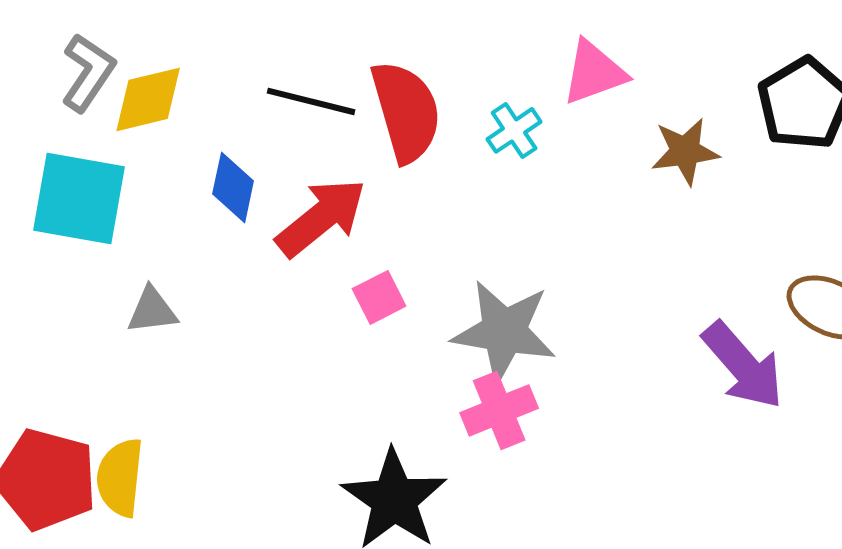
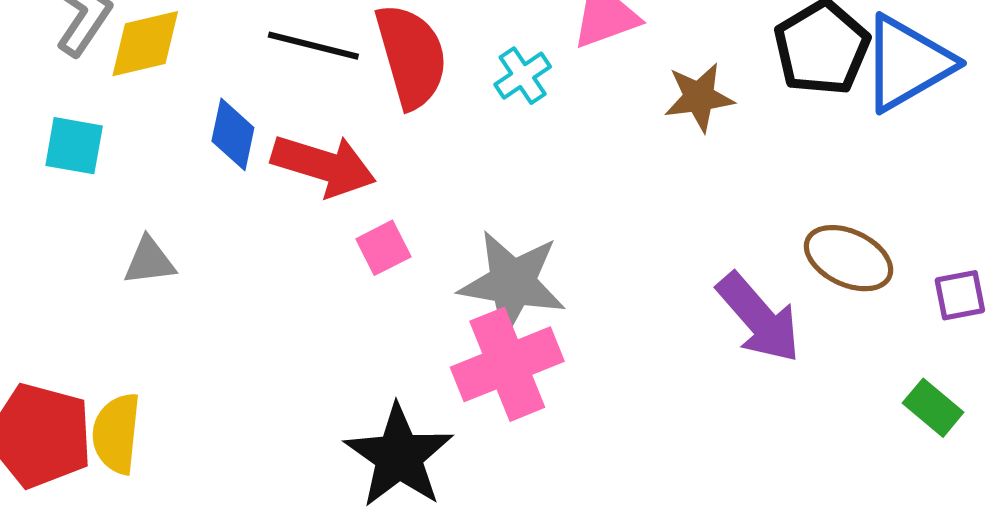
cyan square: (79, 198) -> (74, 146), size x0.6
red arrow: (321, 217) -> (324, 165), turned 56
pink cross: (499, 410) -> (507, 364), size x1.4

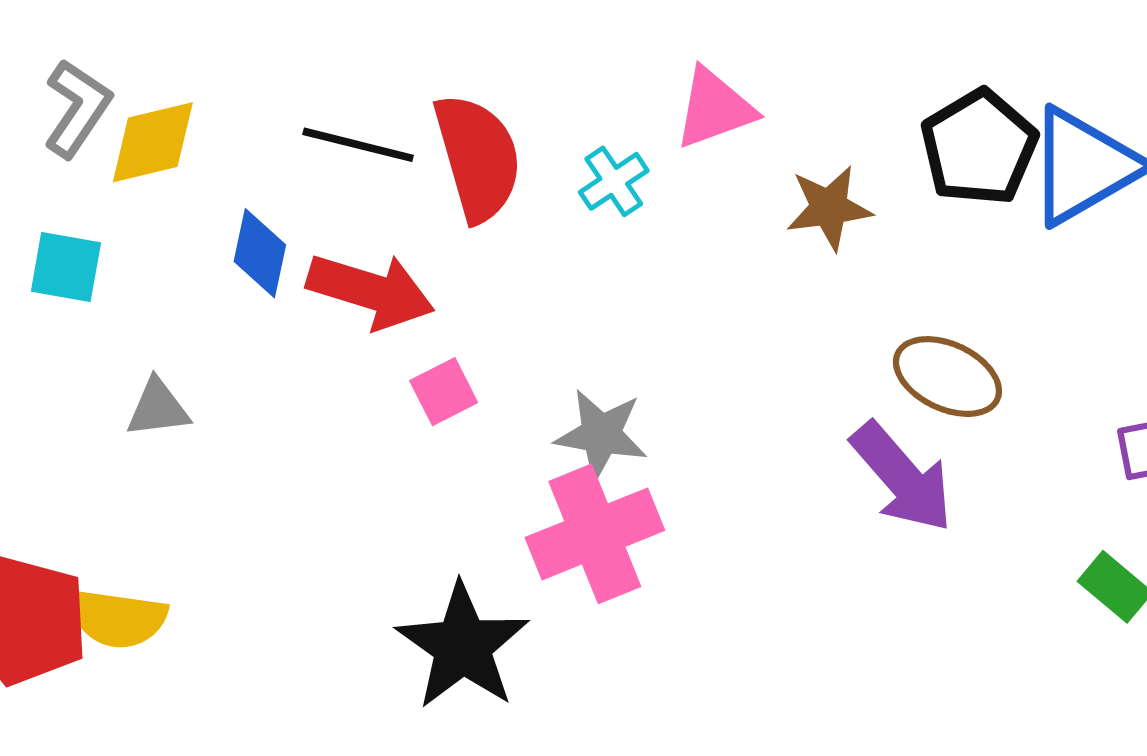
brown ellipse: (849, 258) -> (947, 377), moved
gray star: (512, 283) -> (601, 434), size x0.7
yellow semicircle: (116, 433) -> (118, 618), turned -88

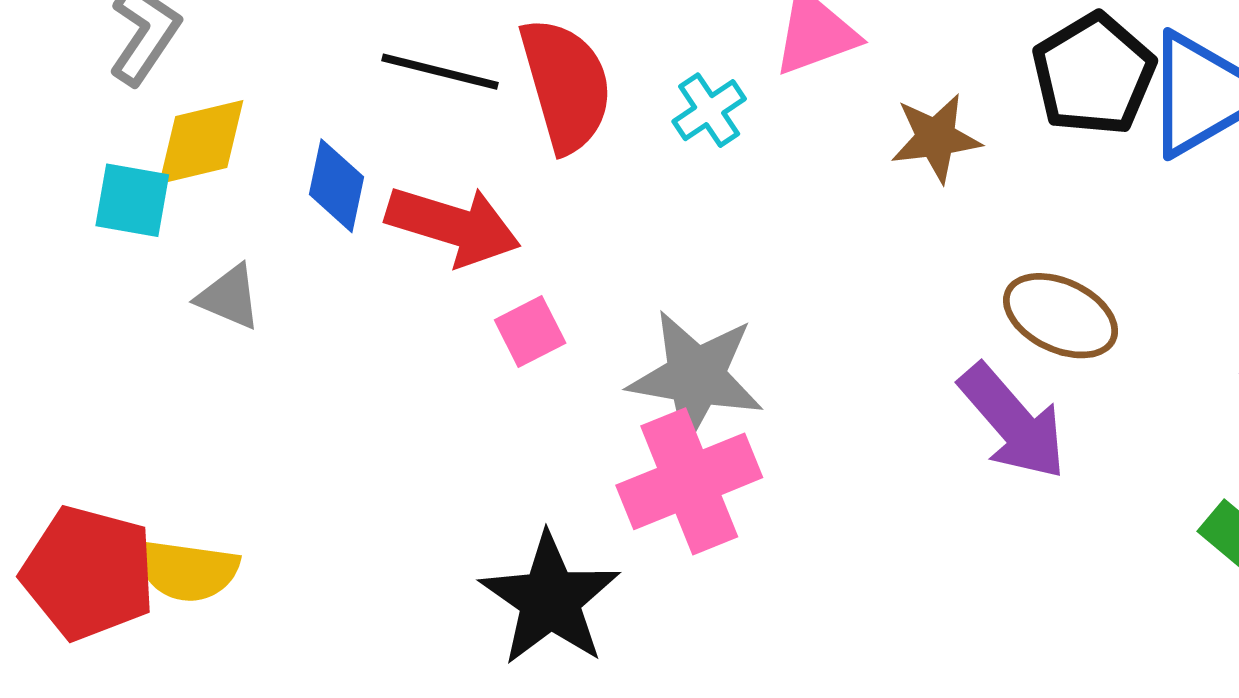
yellow diamond: (153, 142) -> (201, 142), moved
gray triangle: (158, 408) -> (229, 297), moved, turned 30
gray star: (601, 434) -> (696, 377), size x1.4

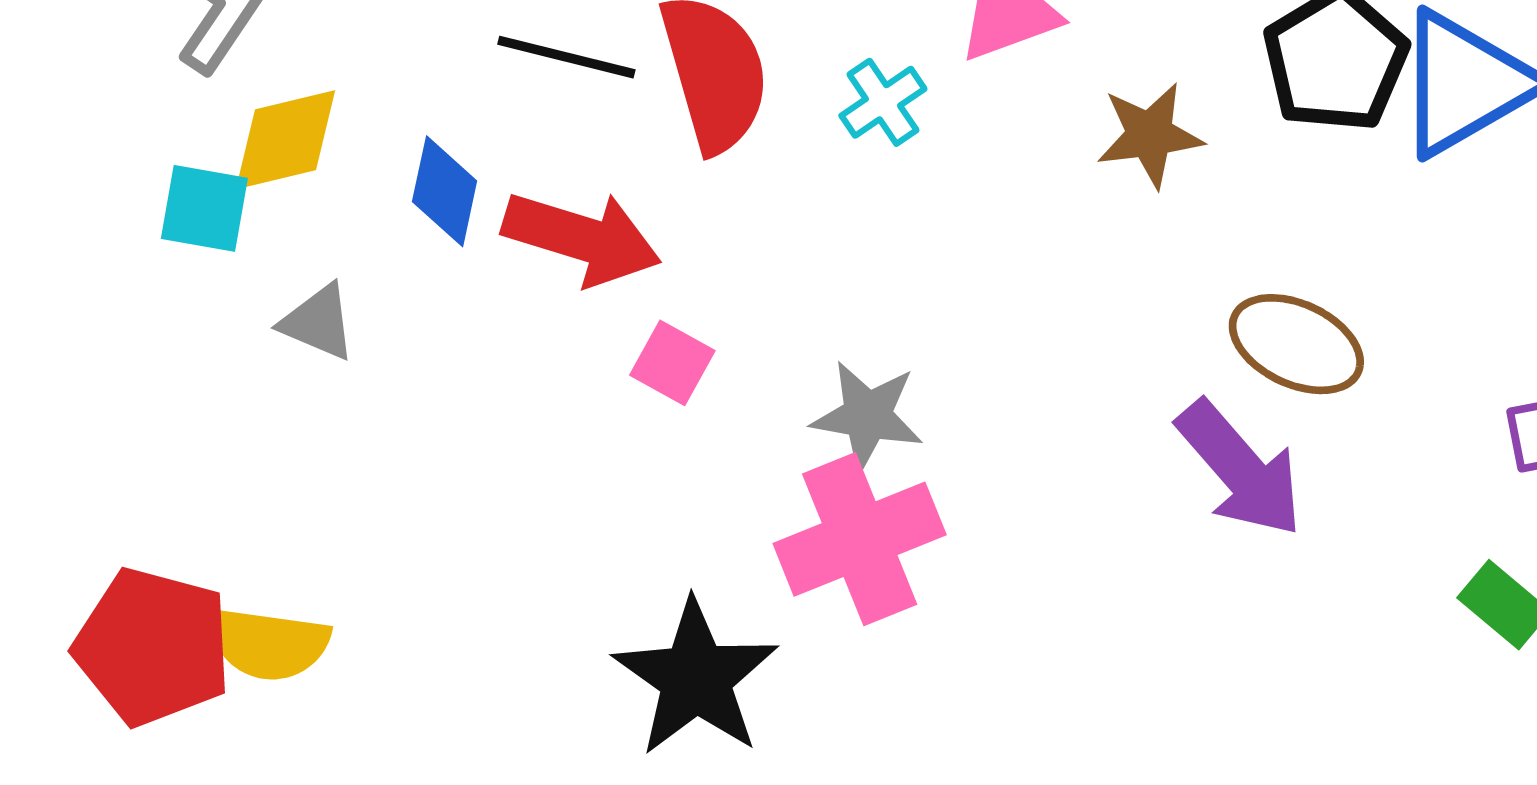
pink square: (530, 332) -> (672, 363), turned -34
gray star: (696, 377) -> (867, 416), size x0.7

